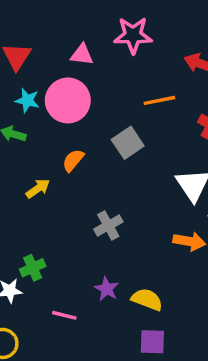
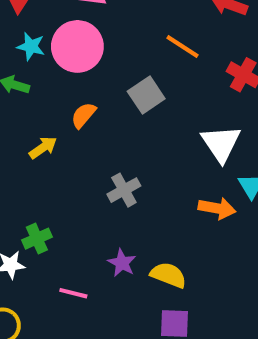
orange line: (159, 100) -> (183, 46), turned 44

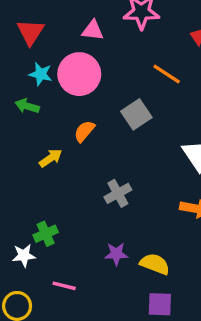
purple star: (122, 263) -> (116, 254), turned -30
pink line: (73, 293) -> (64, 286), moved

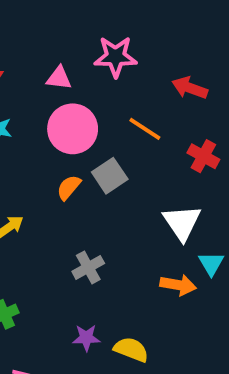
pink circle: (79, 74) -> (73, 129), moved
orange semicircle: (84, 131) -> (69, 187), moved

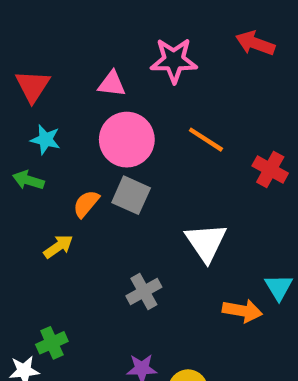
red arrow: (190, 88) -> (255, 43), moved
gray square: (110, 176) -> (131, 195), moved, turned -32
orange semicircle: (69, 187) -> (86, 204), moved
white triangle: (182, 223) -> (206, 242), moved

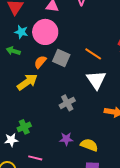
pink circle: (127, 140) -> (45, 32), moved
orange line: (206, 140) -> (93, 54), moved
yellow arrow: (58, 247) -> (27, 82), size x1.5

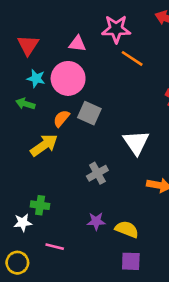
orange line: (93, 54) -> (132, 58), moved
green cross: (24, 127) -> (40, 205), turned 32

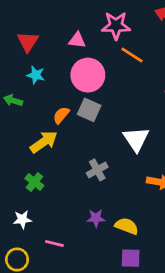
pink circle: (68, 78) -> (88, 75), moved
green arrow: (25, 104) -> (13, 100), moved
green cross: (40, 205) -> (34, 182), moved, turned 30

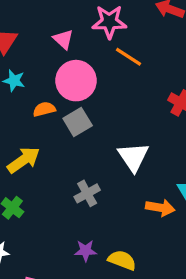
pink triangle: (77, 40) -> (63, 39), turned 36
gray square: (89, 110) -> (78, 122), turned 35
orange semicircle: (61, 115) -> (44, 109), moved, turned 36

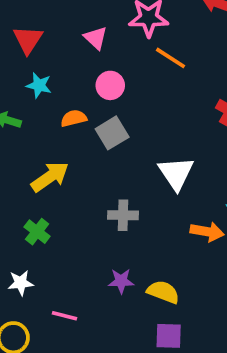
pink circle: (76, 81) -> (110, 85), size x0.6
gray cross: (87, 193) -> (123, 215), turned 30

